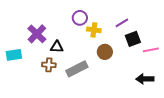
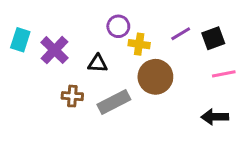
black square: (133, 39) -> (213, 38), moved
black triangle: (57, 47) -> (98, 63), moved
brown circle: (105, 52) -> (155, 77), size x1.5
cyan rectangle: (14, 55) -> (20, 40), moved, turned -63

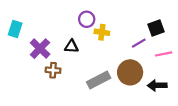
purple line: (181, 34) -> (139, 43), moved
purple cross: (55, 50) -> (40, 49), moved
brown circle: (155, 77) -> (130, 72), moved
gray rectangle: (114, 102) -> (99, 80), moved

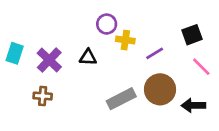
cyan rectangle: (15, 29) -> (15, 53), moved
purple line: (139, 43) -> (155, 53), moved
pink line: (164, 54) -> (201, 67), turned 56
brown cross: (53, 70) -> (43, 96), moved

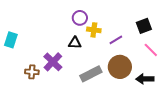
black triangle: (88, 57) -> (75, 43), moved
purple cross: (49, 60) -> (53, 62), moved

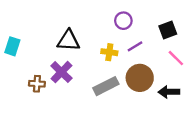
purple circle: (80, 18) -> (123, 21), moved
yellow cross: (94, 30) -> (109, 52), moved
black triangle: (75, 43) -> (68, 41), moved, size x1.5

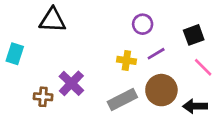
black triangle: (68, 41) -> (52, 20), moved

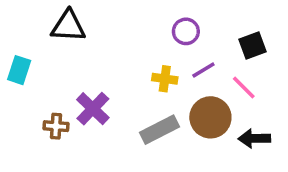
pink line: (203, 67) -> (244, 88), moved

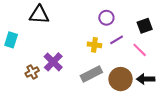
brown circle: (210, 117) -> (121, 79), moved
brown cross: (56, 126) -> (32, 72), turned -32

